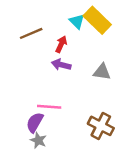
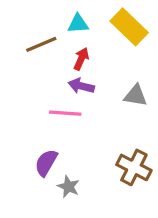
cyan triangle: (77, 21) -> (78, 24), moved, turned -49
pink line: (49, 107) -> (65, 113), moved
gray star: (38, 140) -> (68, 187), moved

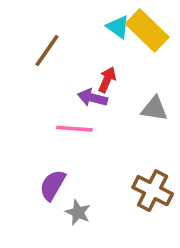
cyan triangle: (78, 24) -> (118, 27), moved, turned 40
brown line: (41, 44) -> (47, 50), turned -32
red arrow: (81, 59) -> (107, 80), moved

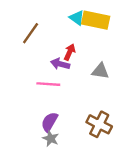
yellow rectangle: (147, 30) -> (96, 20), turned -32
purple semicircle: (53, 185) -> (49, 122), moved

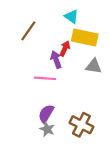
yellow rectangle: (96, 20) -> (85, 37), moved
purple arrow: (60, 64) -> (56, 60), turned 56
brown cross: (99, 124) -> (81, 125), moved

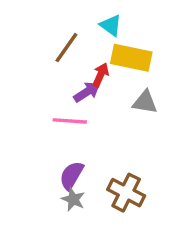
brown line: (28, 31) -> (66, 48), moved
purple arrow: (56, 60) -> (87, 92), turned 77

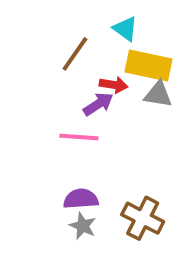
red arrow: (101, 75) -> (114, 85), turned 75
gray triangle: (145, 102) -> (158, 94), moved
purple semicircle: (72, 176) -> (81, 199), turned 56

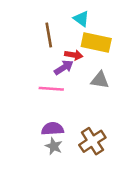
brown line: (75, 54) -> (49, 35), turned -45
gray triangle: (158, 94) -> (100, 80), moved
brown cross: (143, 218) -> (92, 141), turned 30

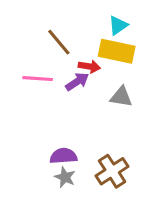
cyan triangle: (81, 19) -> (118, 25), moved, turned 49
brown line: (49, 35) -> (59, 42), turned -30
pink line: (51, 89) -> (38, 79), moved

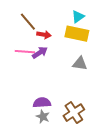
brown line: (59, 42) -> (28, 22), moved
red arrow: (89, 66) -> (44, 35), moved
purple arrow: (77, 82) -> (40, 53), moved

